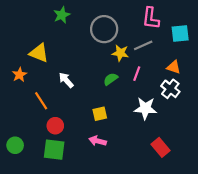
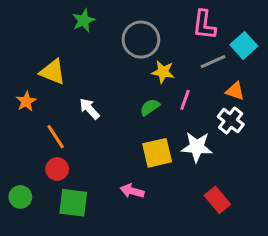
cyan square: (180, 33) -> (244, 45), turned -36
gray line: (143, 45) -> (213, 62), moved
yellow square: (100, 114) -> (157, 153), moved, size x1.5
red circle: (55, 126) -> (57, 169), moved

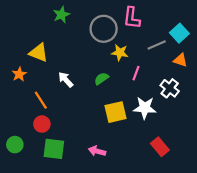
pink L-shape: (204, 25) -> (132, 18), moved
orange triangle: (235, 91) -> (180, 60), moved
green semicircle: (150, 107) -> (101, 79), moved
pink arrow: (132, 191) -> (97, 151), moved

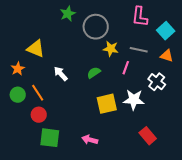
green star: (61, 15) -> (68, 14), moved
pink L-shape: (132, 18) -> (140, 17), moved
gray line: (157, 45) -> (139, 50), moved, turned 36
green circle: (15, 145) -> (18, 95), moved

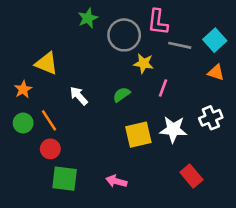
pink L-shape: (140, 17) -> (158, 22), moved
gray line: (139, 50) -> (180, 45), moved
white cross: (157, 82) -> (211, 118), moved, turned 30

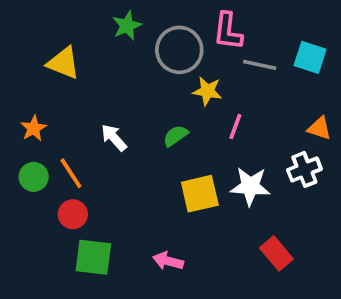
cyan square: (215, 40) -> (310, 57), turned -30
yellow triangle: (46, 63) -> (63, 63), moved
orange triangle: (216, 72) -> (319, 128), moved

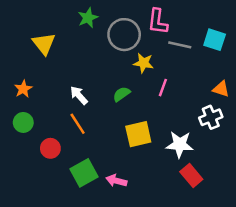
yellow triangle: (63, 63) -> (44, 44), turned 30
orange line: (71, 173) -> (78, 124), moved
white star: (250, 186) -> (180, 144), moved
green square: (93, 257) -> (84, 173), moved, turned -36

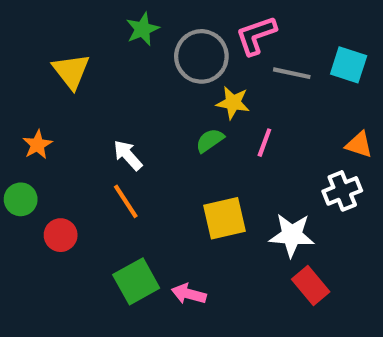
pink L-shape: (158, 22) -> (256, 35), turned 64
green semicircle: (122, 94) -> (210, 140), moved
green circle: (23, 122) -> (21, 199), moved
red circle: (50, 148) -> (61, 235), moved

